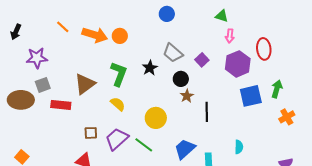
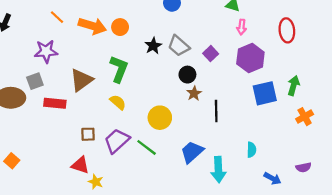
red ellipse: (264, 49) -> (287, 30), moved
purple star: (37, 58) -> (46, 51), moved
black star: (150, 68) -> (153, 46), moved

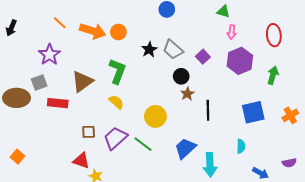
purple star: (46, 51) -> (49, 55), turned -30
green arrow: (294, 86) -> (273, 75), moved
blue square: (265, 93) -> (253, 112), moved

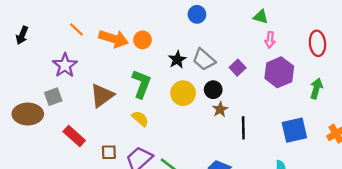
red rectangle: (58, 103) -> (74, 136), moved, turned 36
yellow circle: (155, 116) -> (183, 93), moved

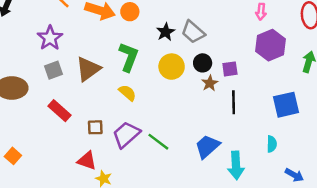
purple square: (238, 68) -> (230, 69), moved, turned 35
gray square: (53, 97) -> (54, 70), moved

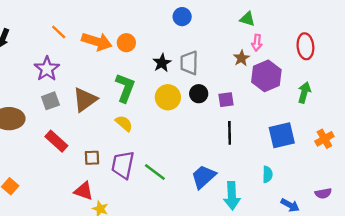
gray trapezoid: (193, 32) -> (189, 63), turned 50
brown star: (210, 83) -> (241, 58), moved
purple trapezoid: (126, 134) -> (123, 165), turned -36

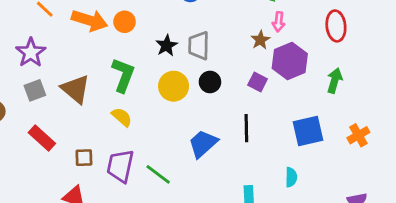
brown triangle: (85, 100) -> (76, 89), turned -44
purple square: (226, 100) -> (258, 82), moved, turned 35
blue trapezoid: (203, 177) -> (203, 144), moved

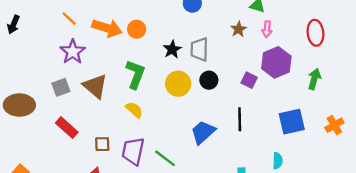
brown star: (260, 40) -> (238, 29), moved
purple star: (31, 53) -> (73, 52), moved

